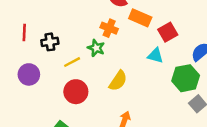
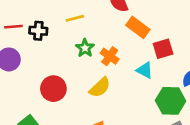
orange cross: (109, 28) -> (110, 56), moved
red line: (24, 32) -> (13, 27), moved, turned 70
yellow line: (72, 62) -> (75, 18), moved

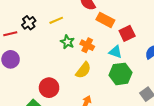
black cross: (38, 31) -> (29, 23), moved, turned -32
red circle: (53, 89) -> (49, 88), moved
green hexagon: (171, 101) -> (121, 74), moved

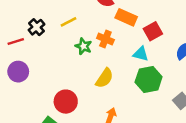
orange cross: (87, 45) -> (105, 39), moved

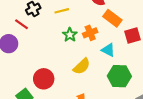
orange cross: (105, 39) -> (90, 33), turned 32
red line: (16, 42) -> (22, 24), moved, turned 40
cyan triangle: (141, 54) -> (108, 50), moved

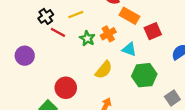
red line: (22, 24) -> (58, 32), moved

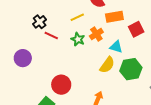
yellow line: (76, 15) -> (77, 17), moved
orange rectangle: (129, 16) -> (114, 17), turned -36
yellow semicircle: (104, 70) -> (107, 65), moved

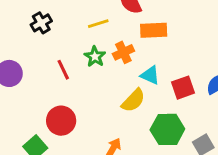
red square: (136, 29) -> (183, 88), moved
red line: (51, 35) -> (63, 70), moved, turned 32
green hexagon: (131, 69) -> (167, 129), moved

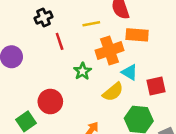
orange cross: (123, 52) -> (109, 50), size x1.5
green star: (95, 57) -> (82, 71), moved
red line: (63, 70) -> (60, 41), moved

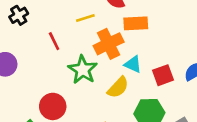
black cross: (43, 17) -> (19, 15), moved
green star: (82, 71) -> (83, 70), size x1.5

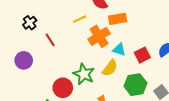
red line: (54, 41) -> (50, 40), moved
green star: (83, 70) -> (84, 74), moved

